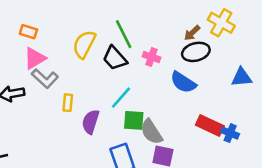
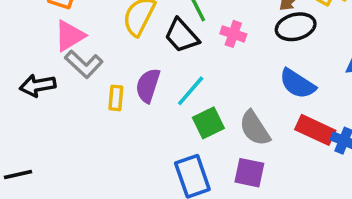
blue semicircle: (183, 82) -> (297, 84), moved
green square: (134, 120) -> (208, 123), turned -30
purple semicircle: (91, 122) -> (148, 85), moved
gray semicircle: (151, 132) -> (255, 128), moved

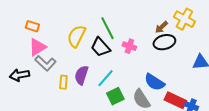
blue semicircle: (297, 84) -> (154, 82), moved

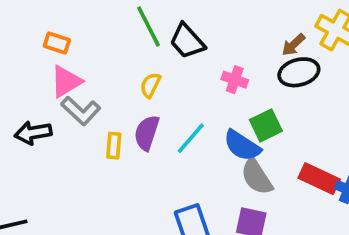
green line: (107, 28) -> (149, 26), moved
yellow semicircle: (76, 36) -> (150, 85), moved, size x0.6
black trapezoid: (100, 47) -> (187, 41), moved
blue semicircle: (154, 82) -> (242, 146), moved
green square: (115, 96) -> (266, 125), moved

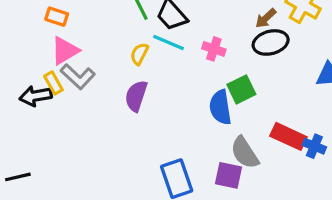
cyan line: (191, 138) -> (169, 42), moved, turned 72
yellow rectangle: (114, 146) -> (53, 83), moved, turned -35
blue semicircle: (242, 146) -> (220, 107), turned 48
gray semicircle: (257, 177) -> (245, 153), moved

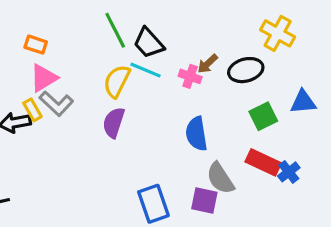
brown arrow: (266, 18) -> (208, 64), moved
yellow semicircle: (139, 54) -> (117, 81), size x1.5
green square: (241, 89) -> (263, 116), moved
blue cross: (314, 146) -> (289, 172), turned 30

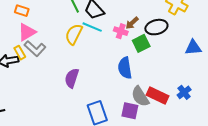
green square: (263, 116) -> (141, 43), moved
purple semicircle: (114, 123) -> (72, 78), moved
red rectangle: (263, 162) -> (158, 95), moved

